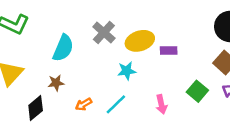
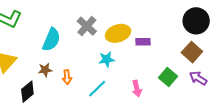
orange arrow: (84, 104) -> (67, 77), moved, turned -64

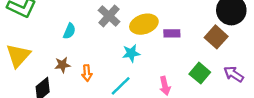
cyan semicircle: (51, 40) -> (69, 31), size x0.6
brown square: (192, 52) -> (216, 37), moved

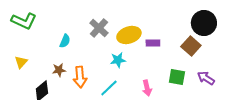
yellow triangle: (18, 56) -> (21, 62), size x0.6
orange arrow: (87, 73) -> (80, 77), size x1.5
green square: (200, 73) -> (177, 77), turned -30

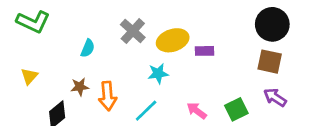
brown square: (191, 46) -> (270, 62), moved, turned -30
green square: (177, 77) -> (236, 109), moved, turned -36
pink arrow: (147, 88) -> (197, 111), turned 140

